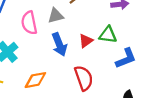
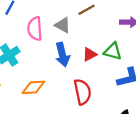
gray triangle: (56, 16) -> (63, 25), turned 35

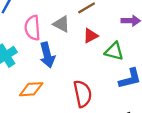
red triangle: (90, 54) -> (90, 36), moved
blue arrow: (62, 55) -> (47, 55), moved

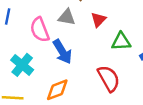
green triangle: (114, 51) -> (121, 42), moved

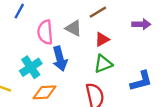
green triangle: (121, 42) -> (103, 64), moved, turned -36
cyan cross: (22, 65) -> (31, 67), moved

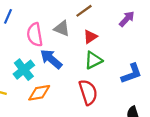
purple arrow: (141, 24) -> (127, 19), turned -42
blue arrow: (60, 59) -> (51, 59), turned 150

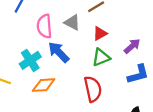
purple arrow: (127, 19) -> (132, 46), moved

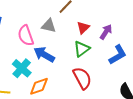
red triangle: (100, 33) -> (83, 28), moved

